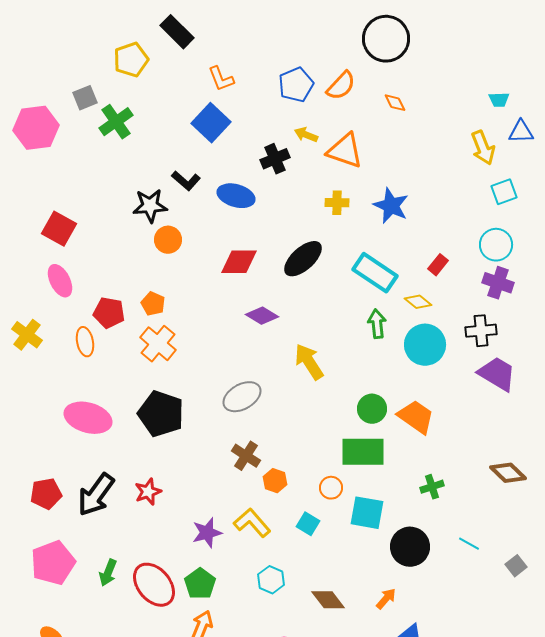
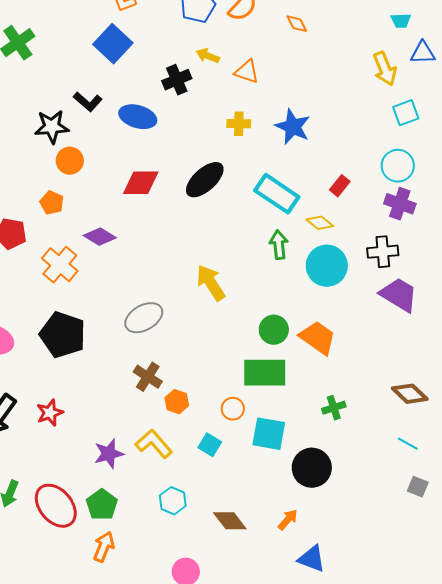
orange triangle: (345, 151) -> (247, 72), size x0.7
orange pentagon: (153, 304) -> (52, 203), moved
purple diamond: (262, 316) -> (100, 237), moved
cyan line: (469, 544) -> (408, 444), moved
gray square: (516, 566) -> (418, 487), turned -30

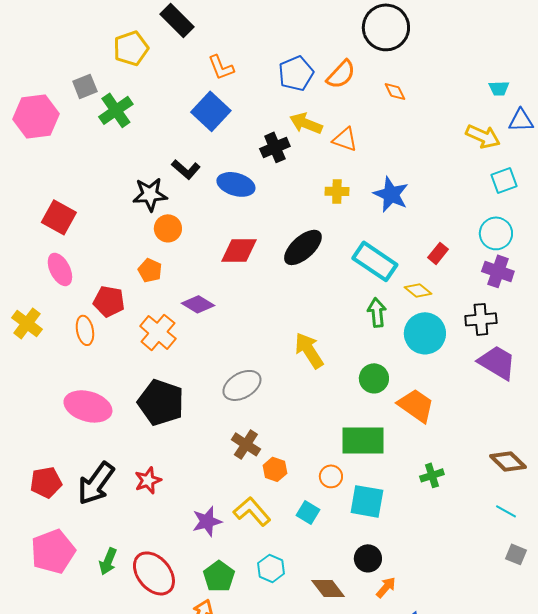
yellow arrow: (208, 56) -> (306, 123), size x1.4
yellow arrow: (385, 69) -> (483, 136), turned -44
green circle: (274, 330) -> (374, 378), moved
black circle: (312, 468) -> (368, 558), moved, size x0.7
green pentagon: (102, 505) -> (219, 576), moved

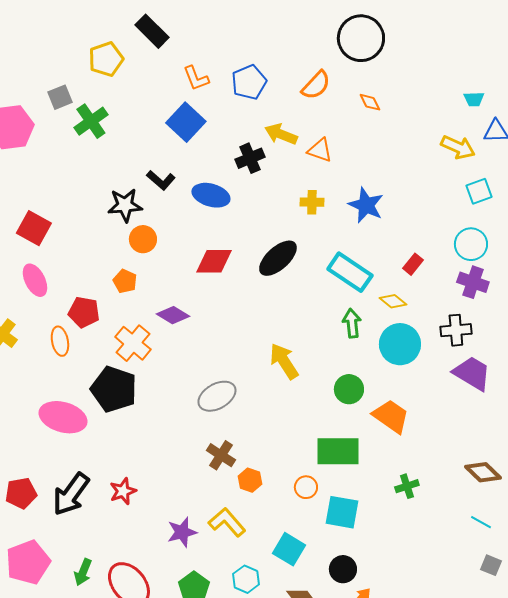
blue pentagon: (296, 73) -> (249, 82), moved
black pentagon: (161, 402) -> (114, 389), moved
cyan square: (308, 512) -> (289, 549), moved, size x1.4

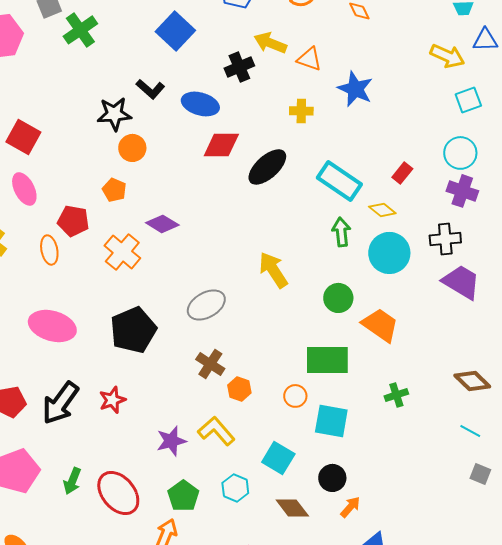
blue star: (366, 205) -> (355, 89), moved
red diamond: (214, 261) -> (221, 145), moved
black pentagon: (114, 389) -> (133, 330), moved, turned 30

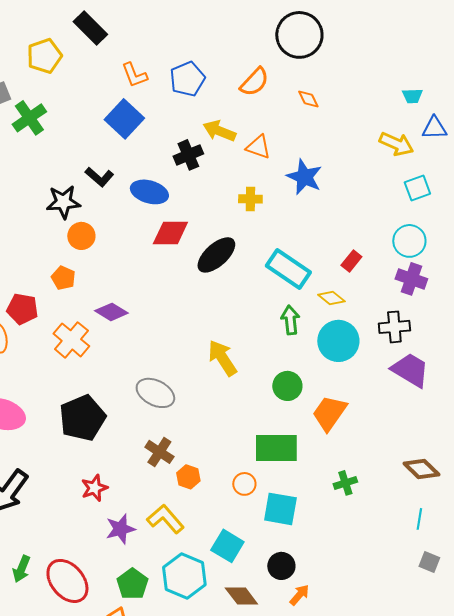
gray ellipse: (206, 305) -> (155, 393), turned 57
orange trapezoid: (380, 325) -> (329, 413), turned -90
red star: (112, 400) -> (94, 488), moved
cyan line: (470, 431) -> (419, 519), turned 70
cyan hexagon: (235, 488) -> (184, 576), size x1.6

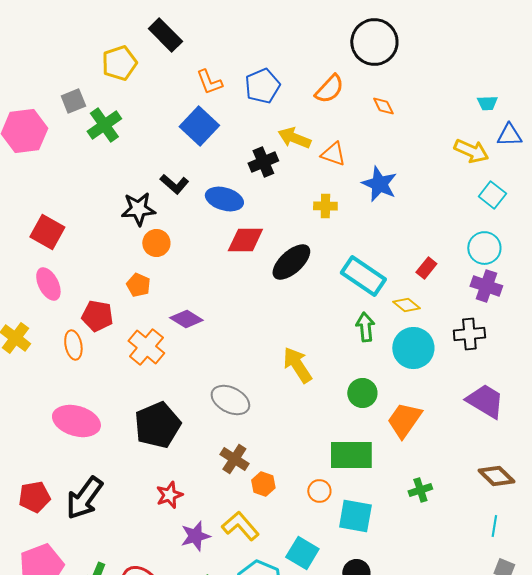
cyan square: (417, 188) -> (492, 195), turned -32
purple trapezoid: (410, 370) -> (485, 401), moved

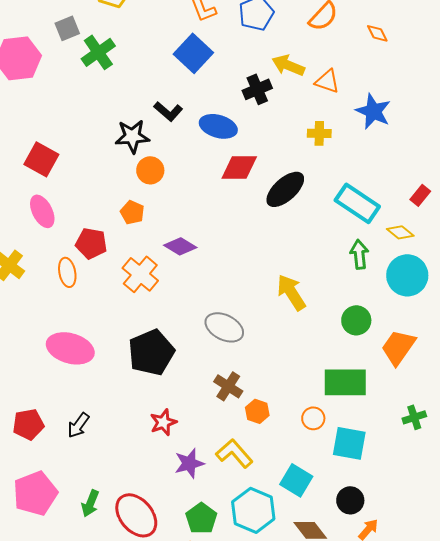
black arrow: (84, 498) -> (78, 425), size x0.6

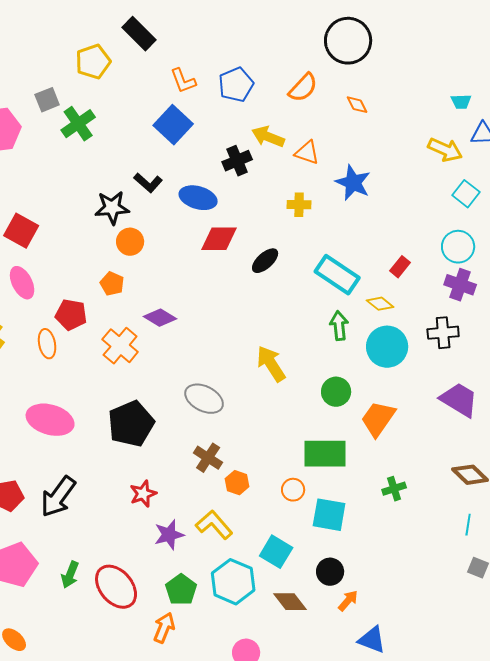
black ellipse: (285, 189) -> (265, 261), size x0.7
black arrow: (78, 425) -> (58, 497), size x1.6

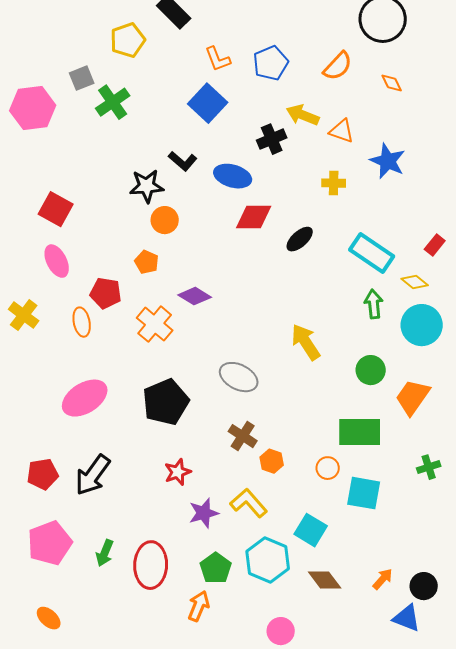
pink ellipse: (50, 420) -> (85, 398), turned -48
black circle: (330, 572) -> (424, 586), moved
red ellipse: (116, 587) -> (151, 565), turned 42

